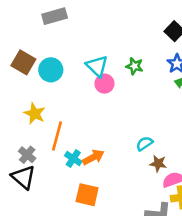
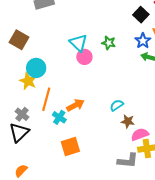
cyan circle: (51, 70) -> (36, 68), moved
orange arrow: (93, 157) -> (75, 105), moved
black triangle: (23, 177) -> (19, 132), turned 35
orange square: (87, 195) -> (70, 147), turned -30

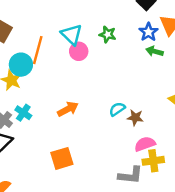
orange line: (46, 99) -> (38, 50), moved
cyan cross: (59, 117) -> (23, 113), moved
brown star: (128, 121) -> (135, 118), moved

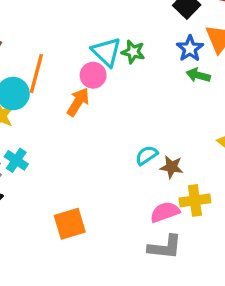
cyan triangle: (71, 34) -> (106, 52), moved
orange arrow: (68, 109) -> (78, 102), moved, turned -30
pink semicircle: (145, 144) -> (165, 212), moved
yellow cross: (153, 161) -> (195, 200), moved

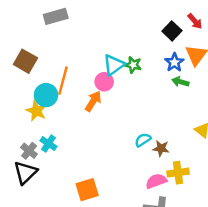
cyan triangle: (106, 52) -> (114, 65), turned 40

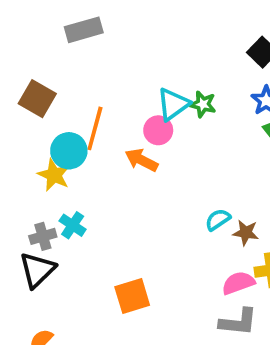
orange arrow: (93, 101) -> (141, 160), turned -95
gray cross: (29, 151) -> (43, 236), turned 35

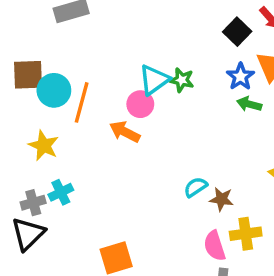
brown square: (37, 99) -> (28, 75), turned -32
cyan circle: (69, 151) -> (54, 90), moved
cyan cross: (73, 225) -> (61, 192), turned 30
pink semicircle: (238, 283) -> (215, 246), turned -88

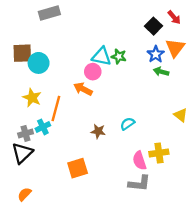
cyan triangle: (154, 80) -> (101, 56), turned 48
orange line: (82, 102) -> (56, 108), moved
brown star: (222, 199) -> (98, 131), moved

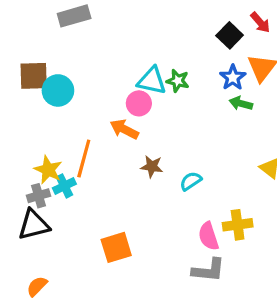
yellow star: (32, 98) -> (48, 170), moved
brown star: (98, 131) -> (152, 167), moved
black triangle: (22, 153) -> (34, 225), turned 30

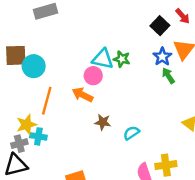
green arrow: (241, 103) -> (168, 76), turned 42
orange line: (84, 158) -> (47, 101), moved
yellow star: (48, 170) -> (26, 125), turned 30
cyan cross: (64, 186) -> (38, 136), turned 35

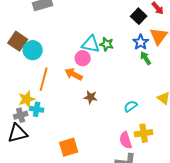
brown square: (16, 55) -> (18, 41), turned 36
cyan semicircle: (131, 133) -> (131, 106), moved

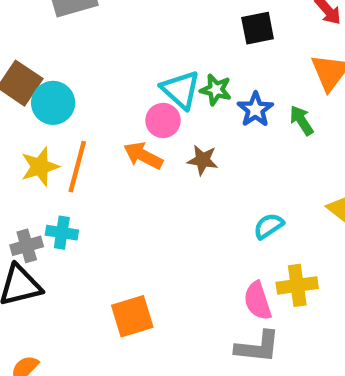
black square: (139, 16) -> (258, 28), moved, turned 35
blue star: (141, 42) -> (255, 109), moved
cyan triangle: (91, 44) -> (181, 90), turned 30
brown star: (91, 97) -> (203, 160), moved
yellow star: (27, 99) -> (40, 167), moved

